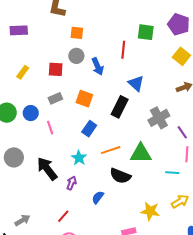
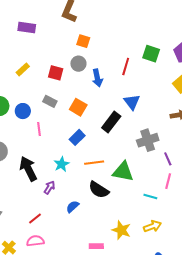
gray rectangle: (55, 98) -> (50, 101), turned 40

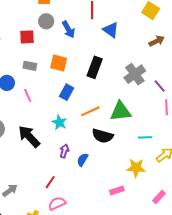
blue triangle: (132, 102) -> (111, 30), moved
purple arrow: (49, 188) -> (64, 151), moved
cyan line: (150, 196) -> (145, 137), moved

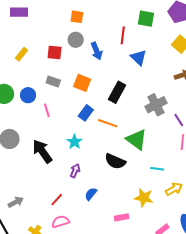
orange line: (90, 111) -> (108, 123), moved, turned 36
green triangle: (121, 111) -> (136, 140), turned 35
blue semicircle: (83, 160) -> (91, 194), moved

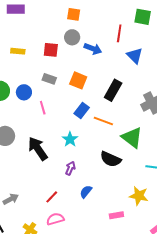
blue arrow: (97, 51) -> (93, 49), turned -48
yellow rectangle: (22, 54) -> (18, 51), turned 56

